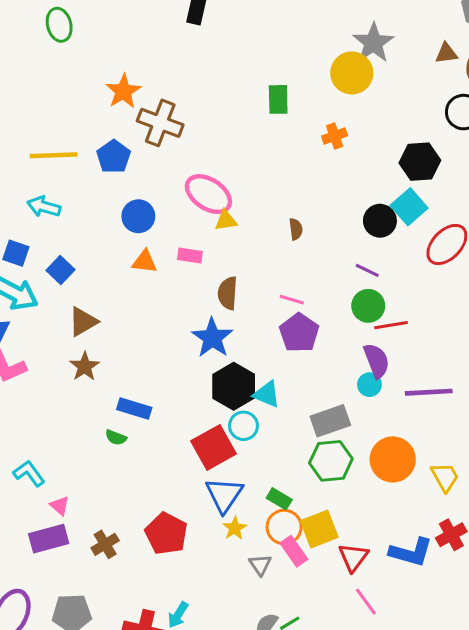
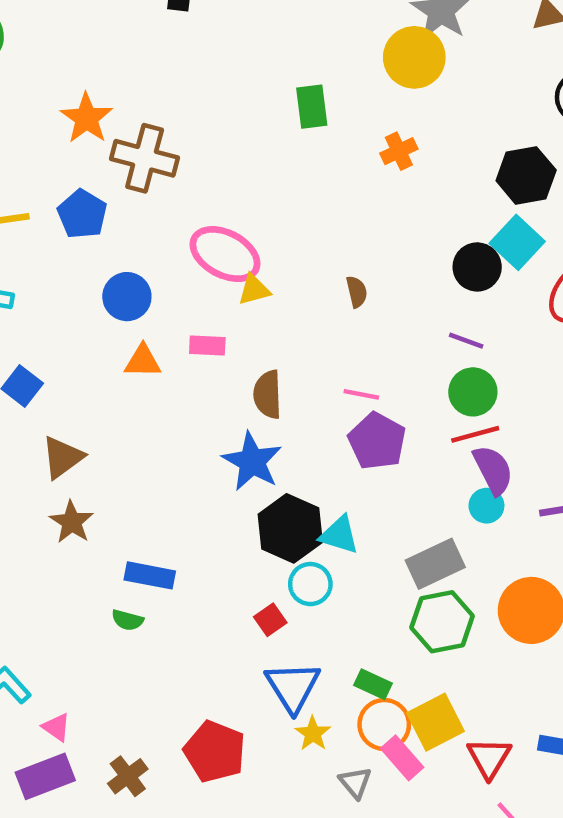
red line: (391, 325) -> (475, 434), moved
red square: (214, 447) -> (270, 620), size x0.5

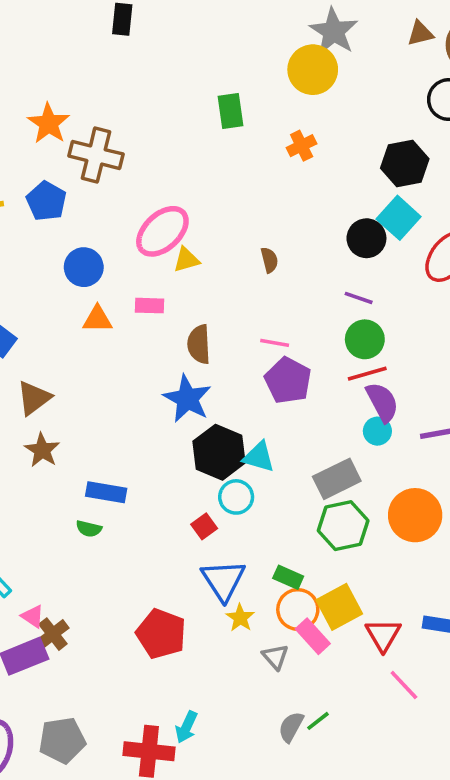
pink ellipse: (225, 254) -> (162, 231), turned -70
brown cross: (128, 776) -> (53, 634), moved

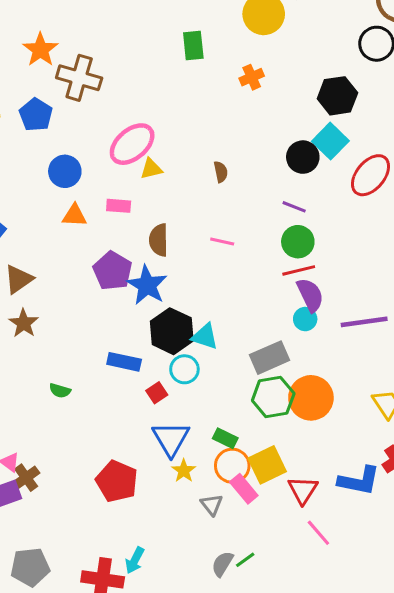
purple pentagon: (288, 380) -> (113, 271), moved
blue rectangle: (106, 492) -> (124, 362), moved
orange circle: (415, 515) -> (311, 398), moved

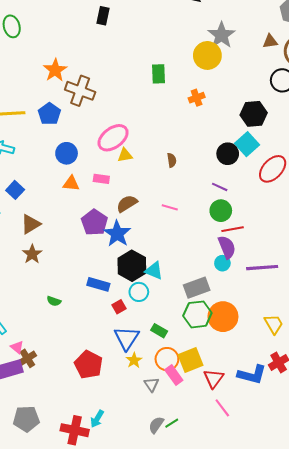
brown semicircle: (159, 240) -> (127, 204), turned 55
red line: (299, 270) -> (233, 229), moved
green rectangle: (225, 438) -> (159, 331), moved

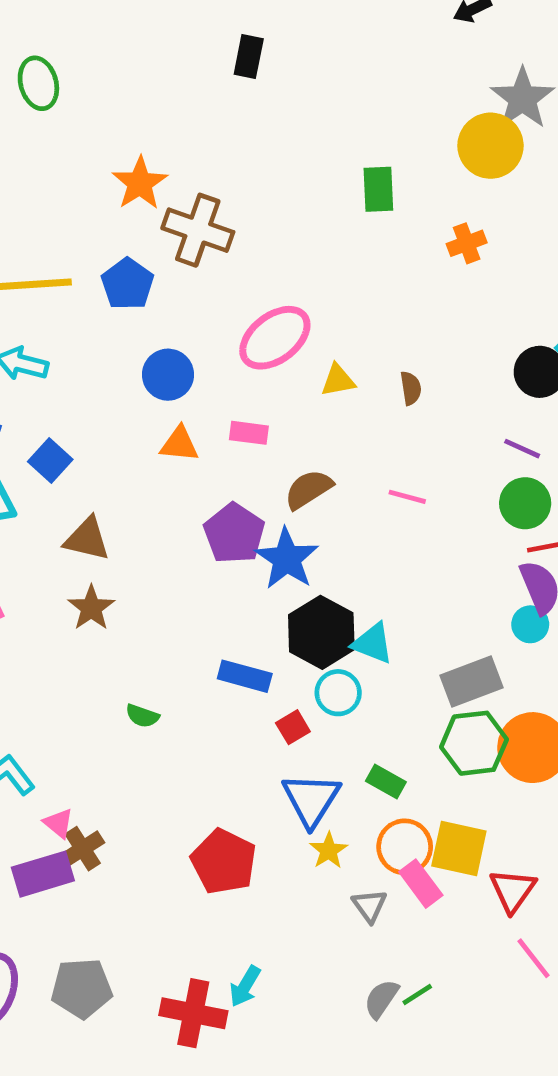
yellow triangle: (125, 155) -> (338, 380), moved
brown triangle: (31, 224) -> (87, 539), turned 45
yellow square: (190, 360) -> (459, 849), turned 35

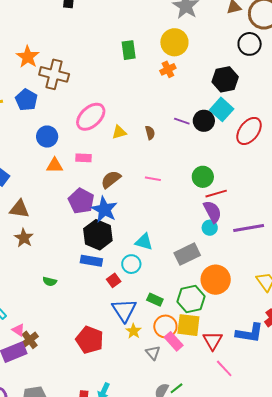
yellow circle: (490, 146) -> (174, 42), moved
purple line: (522, 449) -> (182, 121), moved
black hexagon: (321, 632) -> (98, 235), moved
green hexagon: (474, 743) -> (191, 299), moved

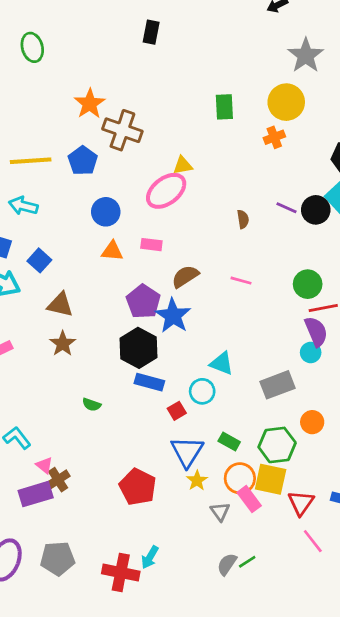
yellow triangle: (119, 132) -> (183, 165), moved
black hexagon: (98, 235) -> (139, 348), moved
orange circle: (216, 280) -> (312, 422), size x0.6

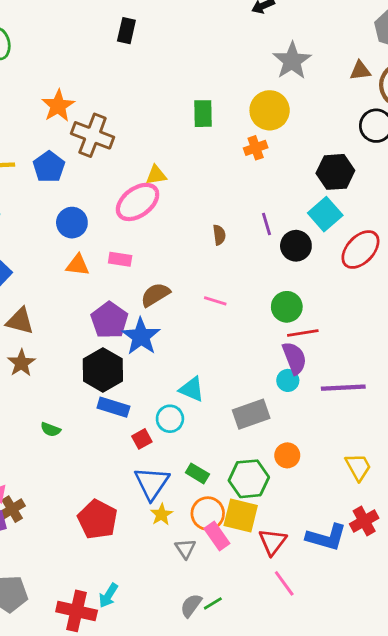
purple line: (286, 208) -> (266, 224), turned 48
black circle: (316, 210) -> (296, 246), moved

